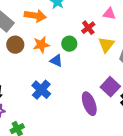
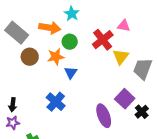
red cross: (88, 28) -> (103, 40), size x1.5
green circle: (69, 44) -> (70, 42), moved
blue triangle: (56, 61) -> (71, 73), turned 40

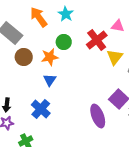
orange arrow: (50, 28) -> (39, 17), moved, turned -135
blue triangle: (71, 73) -> (50, 80), moved
blue cross: (56, 102) -> (41, 109), moved

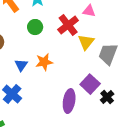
orange star: (50, 57) -> (44, 62), moved
purple ellipse: (98, 116) -> (69, 101), turned 30

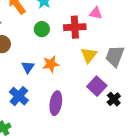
red cross: (68, 25) -> (75, 27), turned 35
yellow triangle: (86, 42) -> (89, 55), moved
purple ellipse: (69, 101) -> (56, 103), moved

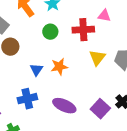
purple square: (97, 86) -> (100, 109), moved
blue cross: (19, 96) -> (27, 99), turned 36
purple ellipse: (56, 103) -> (64, 106), turned -75

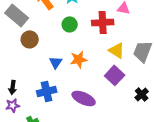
yellow triangle: (97, 58) -> (117, 50), turned -36
purple square: (100, 109) -> (115, 75), moved

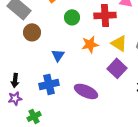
orange star: (79, 59) -> (90, 44), moved

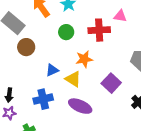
yellow triangle: (119, 43) -> (73, 79), moved
blue triangle: (58, 55) -> (52, 70), turned 32

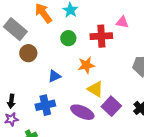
yellow triangle: (73, 79) -> (95, 89), moved
purple square: (111, 83) -> (111, 106), moved

